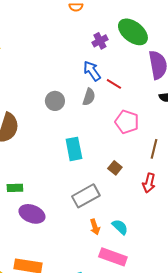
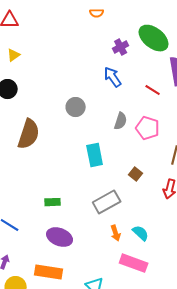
red line: (114, 84) -> (153, 90), moved
gray semicircle: (89, 97) -> (121, 121), moved
green rectangle: (15, 188) -> (53, 202), moved
purple ellipse: (32, 214) -> (60, 237), moved

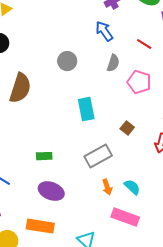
gray semicircle: (121, 121) -> (113, 63), moved

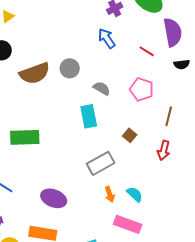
gray semicircle: (113, 63) -> (102, 88), moved, turned -78
brown semicircle: (20, 88) -> (35, 73), moved, turned 52
green rectangle: (44, 156) -> (25, 137), moved, size x1.8

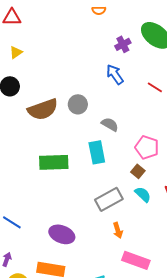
pink pentagon: (142, 89) -> (147, 147), moved
green rectangle: (25, 137) -> (54, 162), moved
cyan semicircle: (135, 194) -> (143, 194), moved

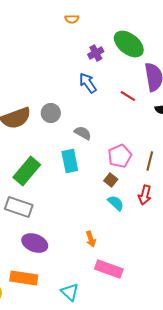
pink pentagon: (147, 147) -> (120, 156), turned 30
green rectangle: (54, 162) -> (27, 171), turned -48
gray rectangle: (109, 199) -> (19, 207), moved, turned 48

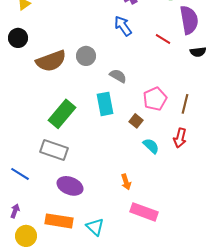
brown square: (111, 180) -> (136, 121), moved
cyan triangle: (70, 292) -> (95, 227), moved

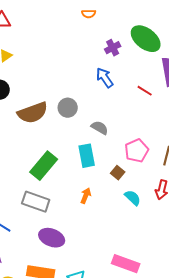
orange arrow: (126, 182) -> (86, 196), moved, turned -140

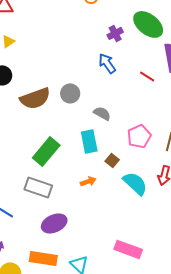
brown square: (118, 173) -> (112, 160), moved
orange arrow: (86, 196) -> (88, 181), turned 49
cyan semicircle: (133, 198) -> (135, 183), size x1.5
purple ellipse: (52, 238) -> (54, 223), turned -45

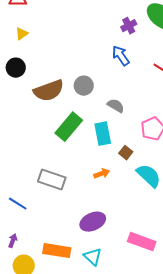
green rectangle: (46, 151) -> (69, 127), moved
purple ellipse: (54, 223) -> (93, 222), moved

